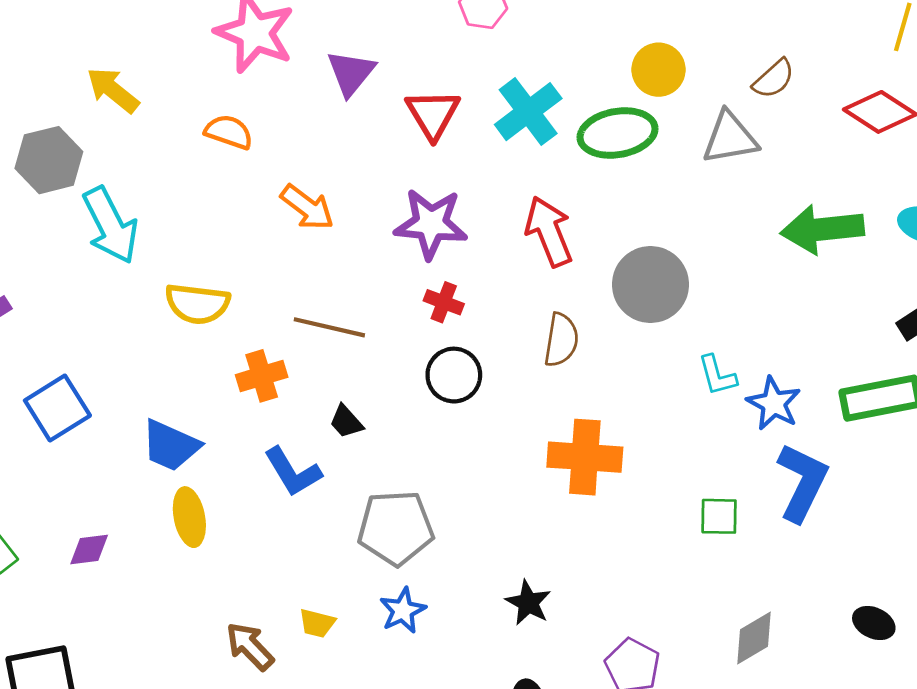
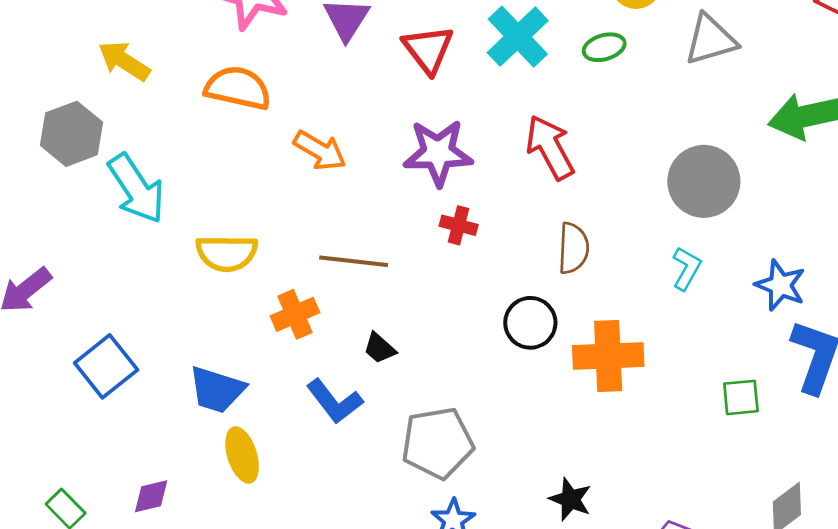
orange semicircle: (229, 132) -> (238, 88), size x1.4
green ellipse: (618, 133) -> (604, 47), size x0.6
gray circle: (650, 285) -> (704, 181), moved
black circle: (454, 375) -> (530, 323), moved
cyan L-shape: (717, 375) -> (686, 268), moved, turned -129

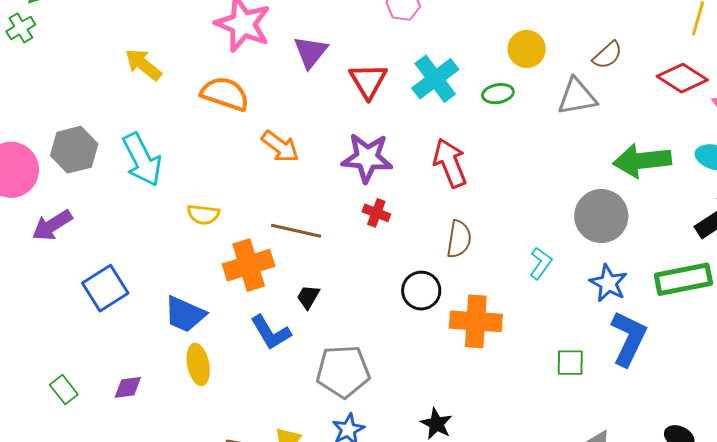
gray hexagon: (71, 134) -> (74, 150), moved
gray circle: (704, 181) -> (601, 216), moved
yellow semicircle: (227, 253) -> (203, 214), size x0.7
orange cross: (295, 314) -> (249, 265), size x1.4
black trapezoid: (380, 348) -> (308, 297), turned 72

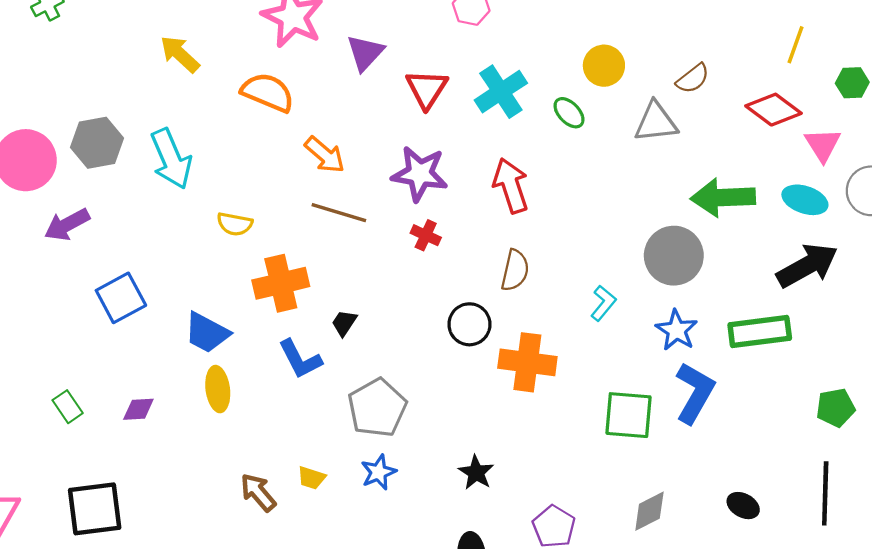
green ellipse: (498, 94) -> (569, 113), turned 52
brown line: (296, 231) -> (339, 213), moved
green square: (570, 363) -> (629, 415), size x1.6
gray pentagon: (343, 371) -> (377, 408), turned -30

